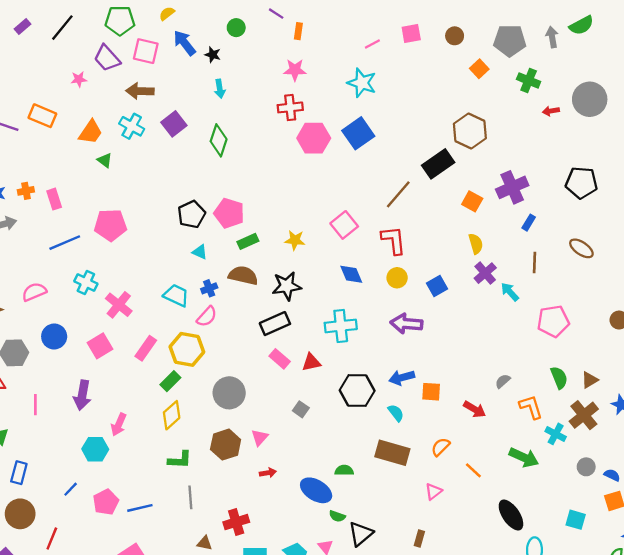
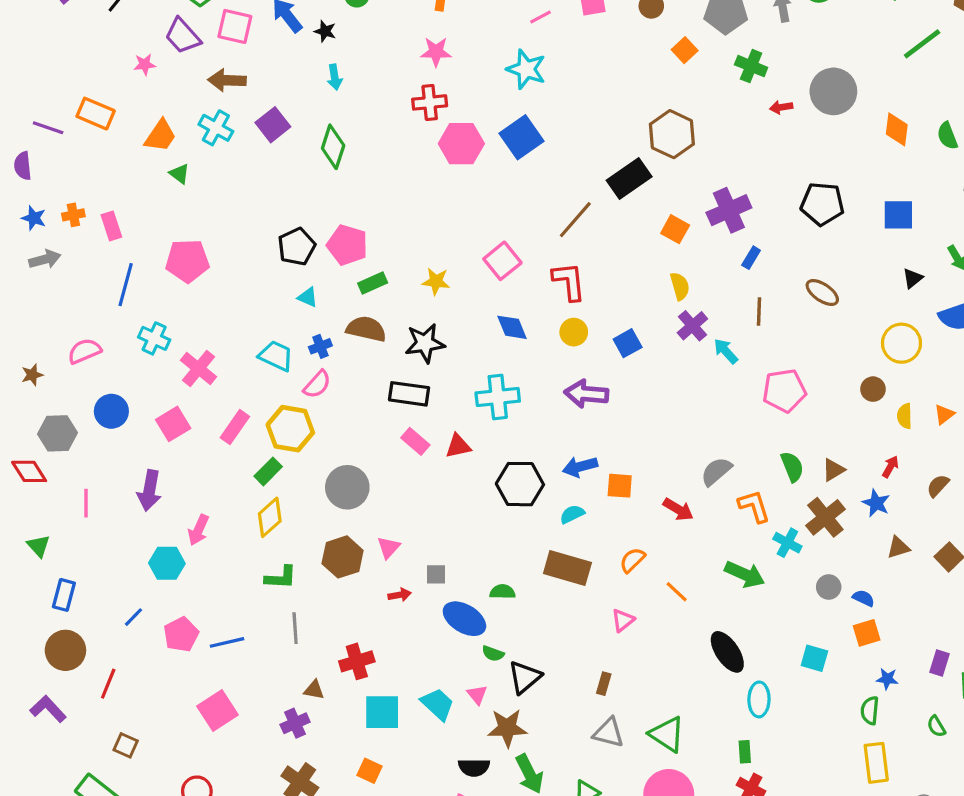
blue line: (65, 243) -> (126, 285), turned -52
black rectangle: (275, 324) -> (409, 394), turned 32
gray semicircle: (503, 381) -> (716, 471), size x1.5
gray square: (301, 409) -> (436, 574), moved, turned -35
cyan semicircle: (396, 413) -> (572, 514), turned -78

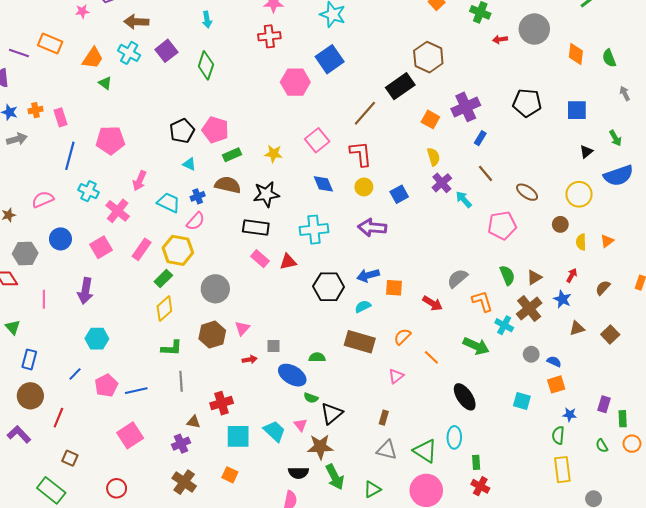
pink hexagon: (461, 144) -> (295, 82), moved
brown ellipse: (822, 292) -> (527, 192), moved
brown line: (759, 311) -> (485, 173), turned -42
pink arrow: (198, 530) -> (139, 181), moved
cyan ellipse: (759, 699) -> (454, 437), moved

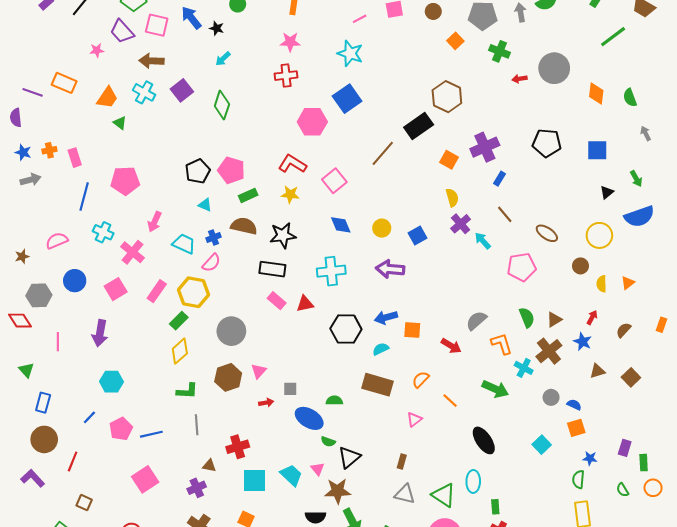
cyan arrow: (207, 20) -> (223, 59), turned 56
red L-shape: (361, 154) -> (292, 164), moved, turned -52
cyan square: (522, 401) -> (542, 445), turned 30

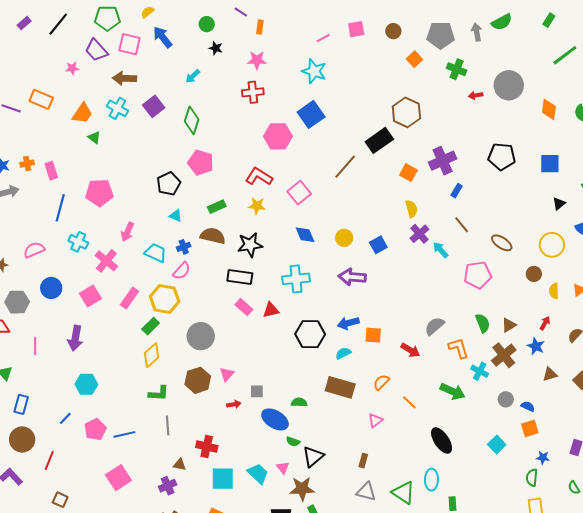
black star: (217, 28) -> (216, 48), moved
pink pentagon: (231, 170) -> (201, 163), moved
red cross: (238, 447) -> (207, 447), turned 30

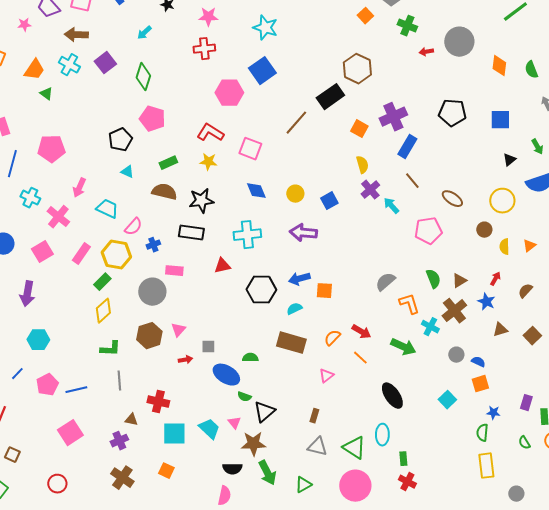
blue rectangle: (457, 191) -> (407, 147), size x1.6
pink square: (299, 193) -> (250, 149), turned -30
blue cross: (184, 247) -> (153, 245), moved
pink rectangle: (244, 307) -> (174, 271), moved, turned -36
red arrow: (410, 350) -> (361, 332), moved

